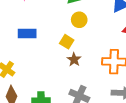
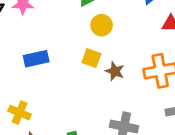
brown star: (74, 60) -> (115, 71), moved

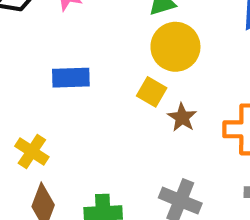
yellow circle: (102, 25) -> (175, 47), size x1.5

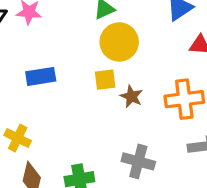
yellow square: (152, 92) -> (105, 80), turned -30

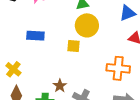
brown star: (131, 96) -> (60, 86), moved

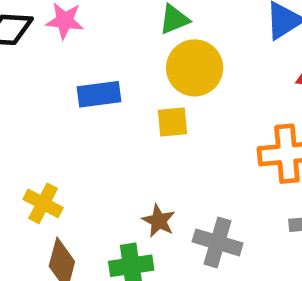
blue rectangle: (35, 36) -> (99, 94), moved

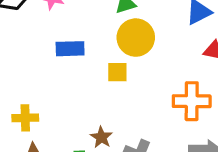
yellow cross: (43, 203) -> (25, 118), turned -35

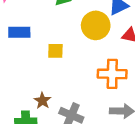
yellow circle: (136, 38) -> (96, 25), moved

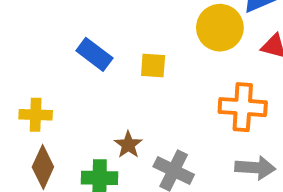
blue rectangle: (19, 32) -> (94, 54), moved, turned 35

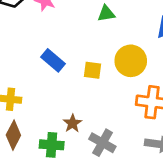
yellow circle: (220, 28) -> (131, 61), moved

